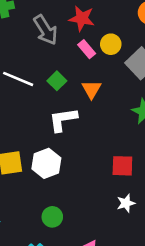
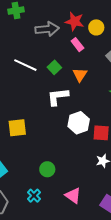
gray arrow: (46, 30) -> (47, 29), turned -65
yellow circle: (111, 44) -> (96, 27), moved
white hexagon: (46, 163) -> (79, 123), moved

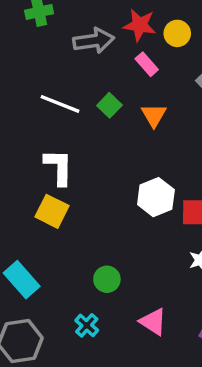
white L-shape: (58, 97) -> (59, 167), moved, turned 100
yellow square: (17, 128) -> (52, 211), turned 36

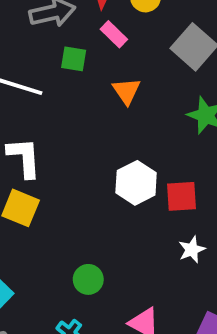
green square: (109, 105) -> (74, 59), moved, turned -30

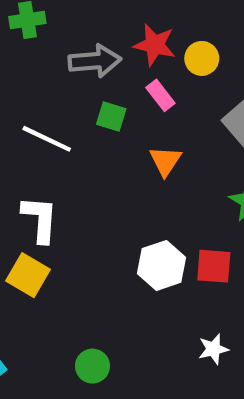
red square: (182, 196) -> (214, 266), moved

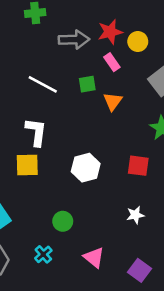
red star: (155, 45) -> (110, 32), turned -30
green square: (111, 116) -> (87, 84), moved, turned -30
white hexagon: (161, 265) -> (86, 168), moved
yellow square: (28, 275) -> (27, 165), turned -35

